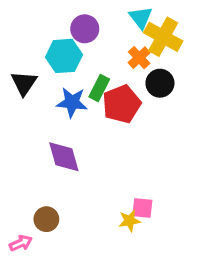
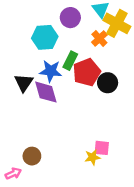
purple circle: (85, 29) -> (70, 18), moved
black triangle: (24, 83) -> (24, 83), moved
black circle: (160, 83) -> (108, 83), moved
purple diamond: (64, 157) -> (46, 92), moved

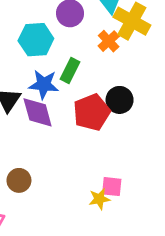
red pentagon: (87, 72) -> (92, 112), moved
brown circle: (32, 156) -> (19, 180), moved

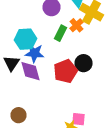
cyan hexagon: (36, 40) -> (26, 39), moved
green rectangle: (70, 71) -> (60, 33), moved

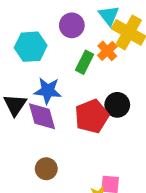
cyan hexagon: (26, 39) -> (31, 47), moved
brown circle: (18, 115) -> (46, 169), moved

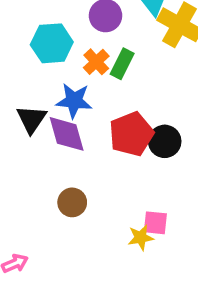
orange cross: (107, 51) -> (96, 62), moved
black circle: (117, 105) -> (165, 141), moved

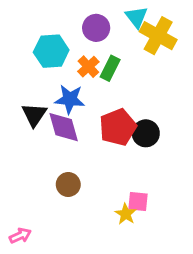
yellow star: (141, 238) -> (126, 214), turned -30

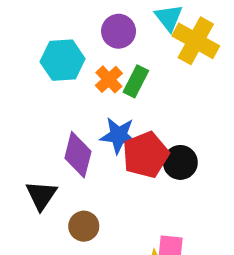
blue star: (70, 99) -> (119, 135), moved
black triangle: (34, 115) -> (41, 195), moved
purple diamond: (64, 127) -> (78, 155), turned 30

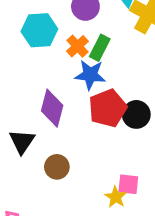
blue star: (119, 135) -> (90, 75), moved

